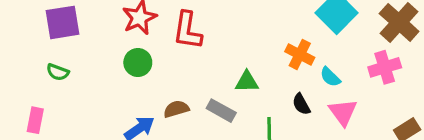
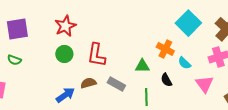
red L-shape: (188, 30) -> (96, 55), moved
green triangle: (247, 82) -> (142, 66), moved
pink triangle: (343, 112) -> (204, 84), moved

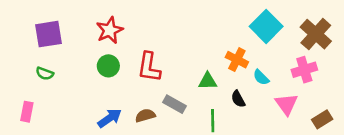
brown semicircle: (88, 83) -> (145, 116), moved

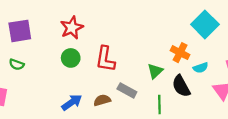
cyan semicircle: (261, 77) -> (201, 68), turned -64
green triangle: (208, 81) -> (155, 71), turned -42
black semicircle: (238, 99) -> (181, 86), size x1.5

